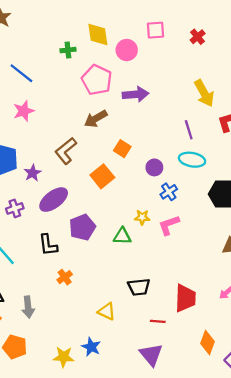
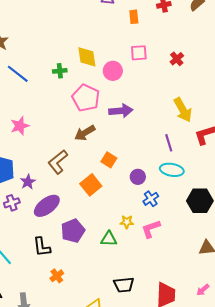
blue line: (21, 73) -> (18, 74), moved
purple cross: (15, 208) -> (12, 203), moved

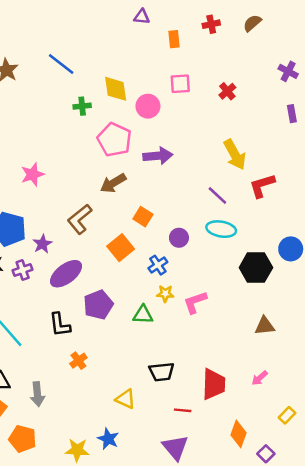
blue line: (18, 74) -> (61, 64), moved
purple line: (169, 143) -> (217, 196), turned -30
blue cross: (151, 199) -> (158, 265), moved

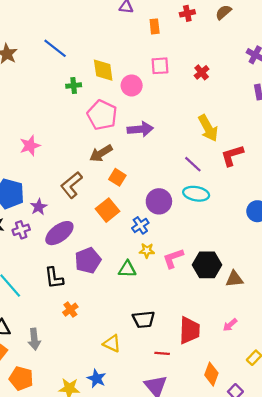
orange square: (143, 217) -> (117, 177), moved
purple circle: (179, 238) -> (159, 201), size x1.5
black hexagon: (256, 268) -> (207, 265), moved

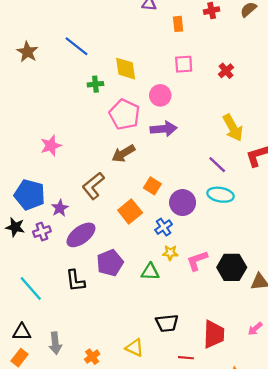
pink circle: (132, 85) -> (160, 95), moved
orange square: (117, 177) -> (152, 186), moved
orange cross: (70, 310) -> (92, 357), moved

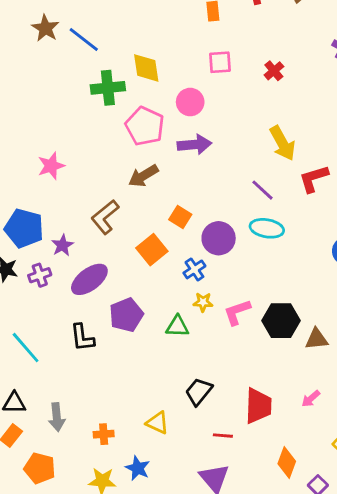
brown star: (27, 52) -> (45, 28), moved
green cross: (95, 84) -> (108, 88), size x1.6
black trapezoid: (167, 323) -> (199, 392), turned 135
orange cross: (92, 357) -> (104, 434), turned 32

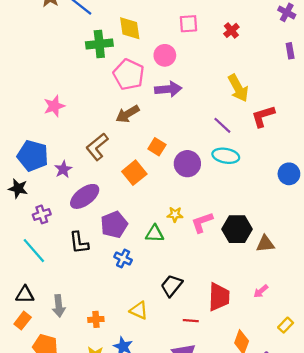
blue cross: (194, 269) -> (123, 258), moved, turned -30
purple cross: (40, 275) -> (42, 214), moved

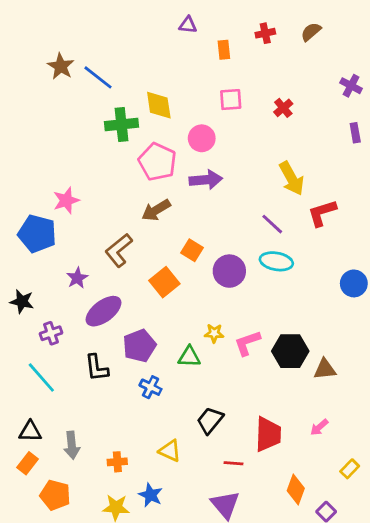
blue pentagon: (33, 156) -> (37, 234), moved

